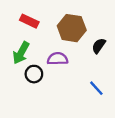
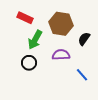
green arrow: (21, 53) -> (35, 40), moved
purple semicircle: (58, 59) -> (61, 55), moved

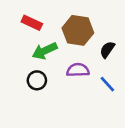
green arrow: (35, 40) -> (45, 51), turned 36
blue line: (82, 75) -> (107, 84), moved

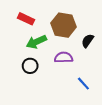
blue line: (107, 84) -> (83, 84), moved

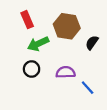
red rectangle: (26, 19) -> (27, 20), turned 42
purple semicircle: (64, 57) -> (66, 72), moved

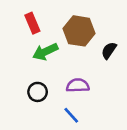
black circle: (32, 69) -> (38, 92), moved
blue line: (88, 88) -> (71, 115), moved

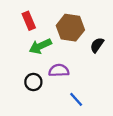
purple semicircle: (78, 85) -> (59, 70), moved
blue line: (71, 115) -> (76, 99), moved

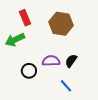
black semicircle: (97, 45) -> (71, 61), moved
green arrow: (40, 46) -> (15, 40), moved

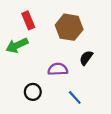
black semicircle: (71, 61) -> (86, 58), moved
black circle: (29, 71) -> (33, 92), moved

